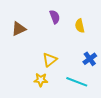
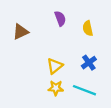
blue cross: (90, 59) -> (89, 63), moved
yellow star: (41, 80) -> (56, 88), moved

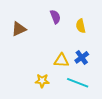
yellow triangle: (55, 66) -> (61, 60), moved, turned 42
yellow star: (56, 88) -> (42, 81), moved

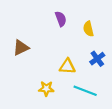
brown triangle: (19, 29) -> (21, 48), moved
blue cross: (82, 57) -> (97, 59), moved

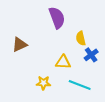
purple semicircle: (61, 19) -> (57, 18), size x1.5
yellow semicircle: (88, 29) -> (81, 38), moved

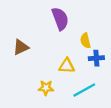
blue cross: (91, 55) -> (96, 58), turned 32
cyan line: (80, 85) -> (84, 90), turned -50

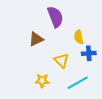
brown triangle: (21, 47) -> (36, 39), moved
yellow triangle: (67, 66) -> (61, 60), turned 42

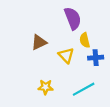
purple semicircle: (55, 17) -> (73, 18), moved
yellow triangle: (61, 60) -> (66, 55), moved

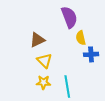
yellow triangle: (66, 55) -> (44, 61), moved
cyan line: (84, 89) -> (67, 86), moved, turned -70

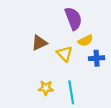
yellow semicircle: (81, 38) -> (86, 41), turned -104
yellow triangle: (44, 61) -> (65, 54), moved

